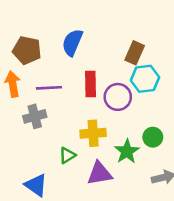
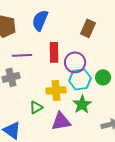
cyan hexagon: (145, 79) -> (80, 79), moved
green circle: (153, 137) -> (103, 77), moved

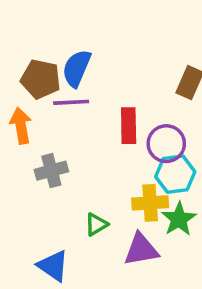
blue semicircle: (40, 20) -> (77, 68), moved
purple line: (22, 55) -> (71, 102), moved
yellow cross: (56, 90) -> (150, 203), moved

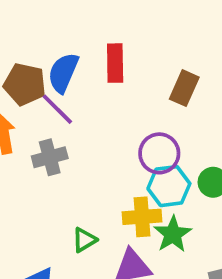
purple line: (71, 102) -> (57, 109), turned 48
red rectangle: (129, 126) -> (115, 63), moved
gray cross: (51, 171) -> (50, 157), moved

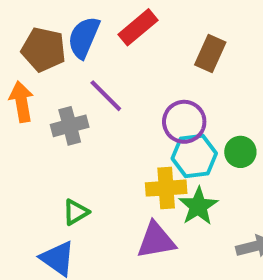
red rectangle: (115, 63) -> (138, 27), turned 51
purple line: (57, 109) -> (106, 96), moved
green triangle: (84, 240) -> (76, 212), moved

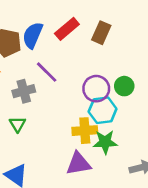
brown rectangle: (210, 53) -> (101, 33), moved
green circle: (240, 152) -> (124, 86), moved
green star: (198, 206) -> (105, 142), turned 30
green triangle: (76, 212) -> (17, 124), moved, turned -30

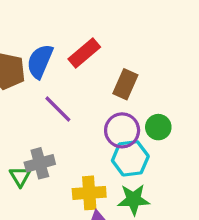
brown rectangle: (101, 33) -> (125, 84), moved
gray cross: (24, 91) -> (40, 163), moved
yellow cross: (85, 131) -> (89, 193), moved

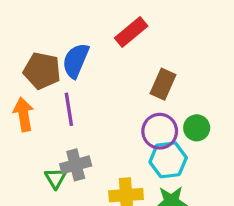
red rectangle: (84, 53) -> (131, 32), moved
purple line: (58, 109) -> (69, 109), moved, turned 36

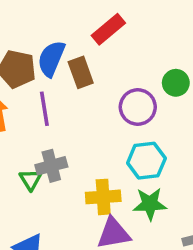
brown rectangle: (163, 84) -> (81, 72), moved, turned -44
green circle: (197, 128) -> (176, 83), moved
purple circle: (160, 131) -> (138, 107), moved

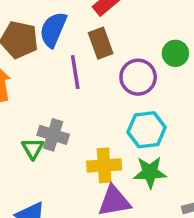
brown rectangle: (81, 72) -> (101, 43), moved
purple line: (44, 109) -> (75, 72), moved
gray cross: (51, 166) -> (53, 135), turned 32

